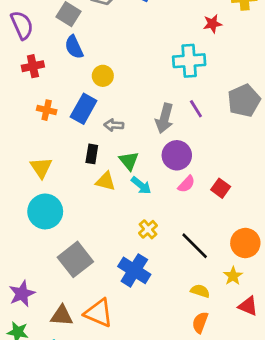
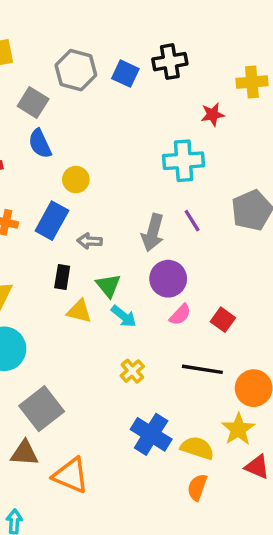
black line: (195, 246) -> (202, 369), moved, turned -36
blue cross: (134, 270) -> (151, 434), moved
yellow star: (233, 276) -> (238, 429), size x1.4
yellow semicircle: (200, 291) -> (197, 448), size x1.4
brown triangle: (62, 316) -> (25, 453), moved

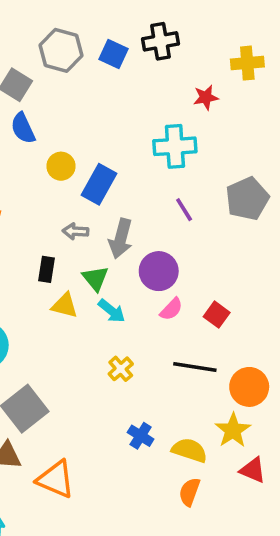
blue rectangle: (52, 221) -> (99, 184), moved
gray arrow: (153, 233) -> (121, 239), moved
blue cross: (151, 434) -> (141, 436), size x0.6

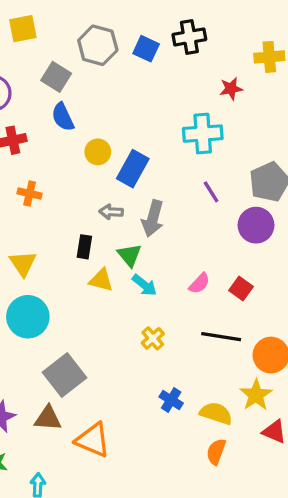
purple circle: (159, 271) -> (256, 225), moved

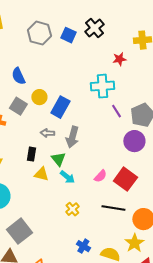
black cross: (189, 37) -> (94, 28), turned -30
gray square: (56, 77) -> (18, 106), moved
purple line: (211, 192) -> (116, 111), moved
red square: (241, 288) -> (125, 179), size x1.6

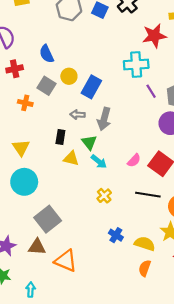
red star: (119, 59) -> (154, 36), size x1.6

